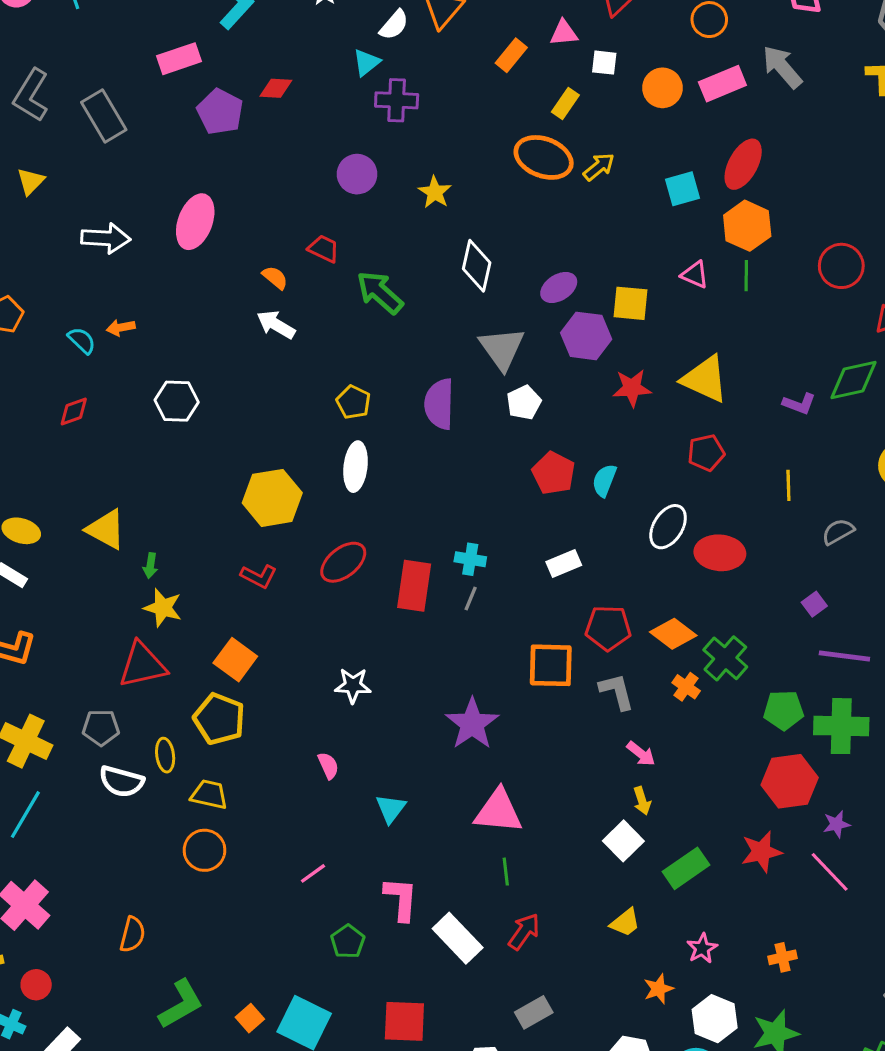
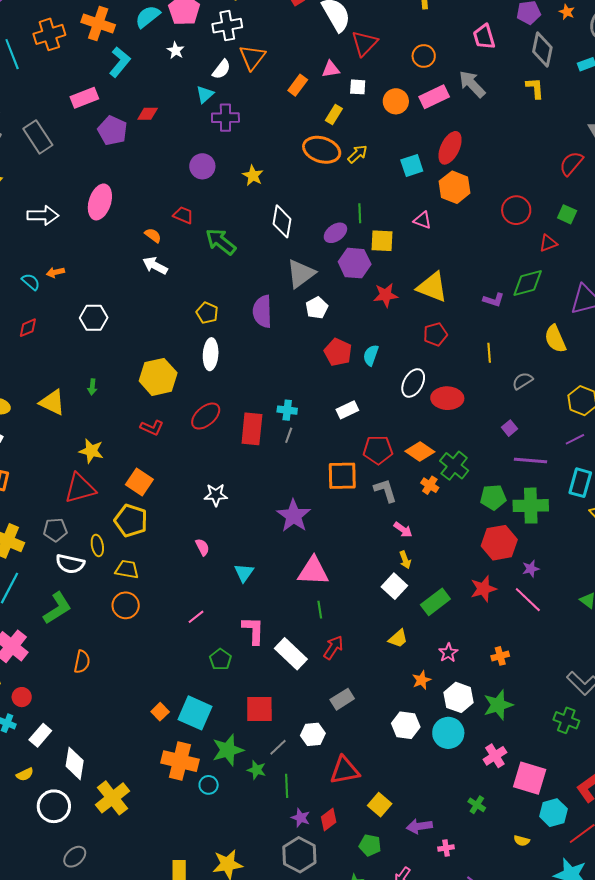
green line: (746, 276) -> (360, 213), moved
gray triangle: (502, 348) -> (301, 274), turned 32
green arrow: (150, 566) -> (92, 387), moved
green L-shape: (181, 1004) -> (57, 608), moved

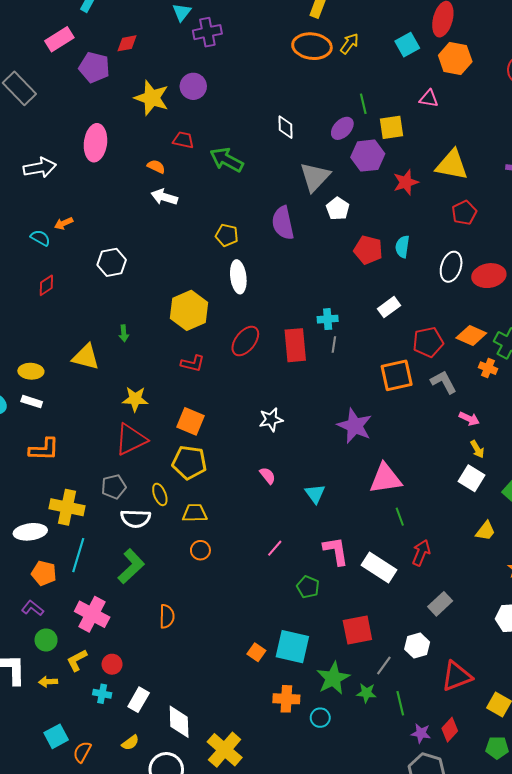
yellow star: (253, 176) -> (152, 98), moved, size x1.6
white diamond: (282, 221) -> (285, 127), size x0.7
orange circle: (126, 605) -> (200, 550), size x0.7
orange cross: (180, 761) -> (286, 699), size x0.7

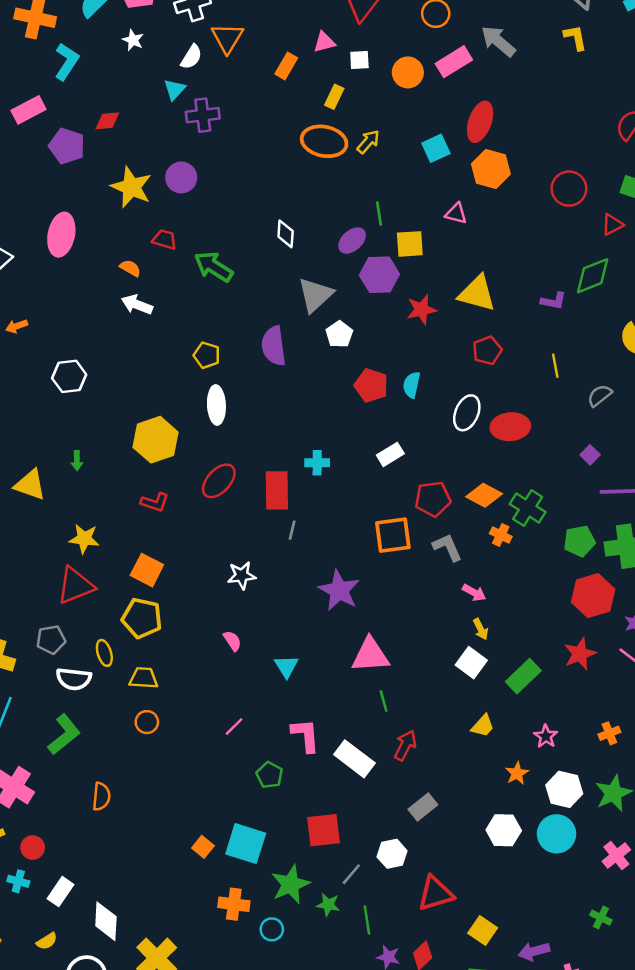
gray line: (334, 344) -> (292, 530), moved

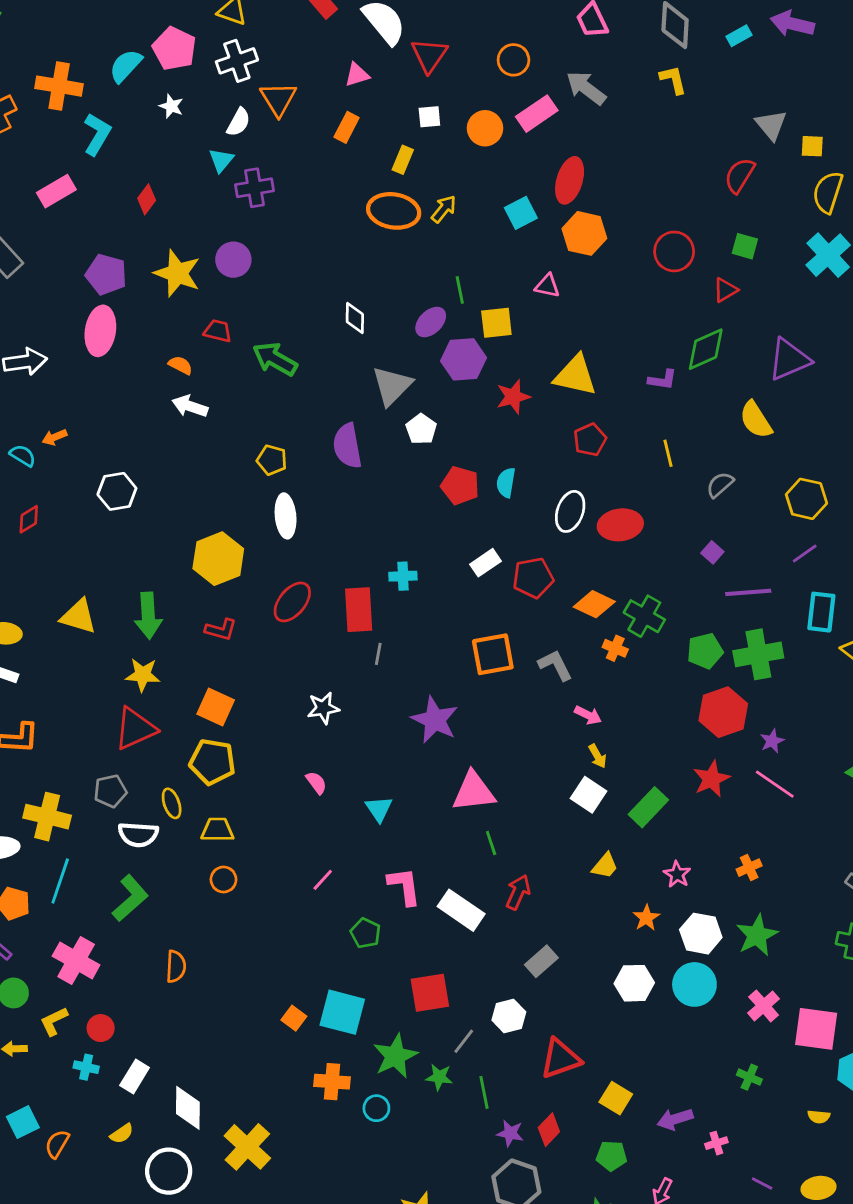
pink triangle: (324, 42) -> (357, 75), moved
red diamond: (107, 121) -> (147, 199), turned -45
purple pentagon: (67, 146) -> (106, 274), moved
green arrow: (77, 461) -> (148, 616), moved, size x2.0
red pentagon: (433, 499) -> (533, 578), moved

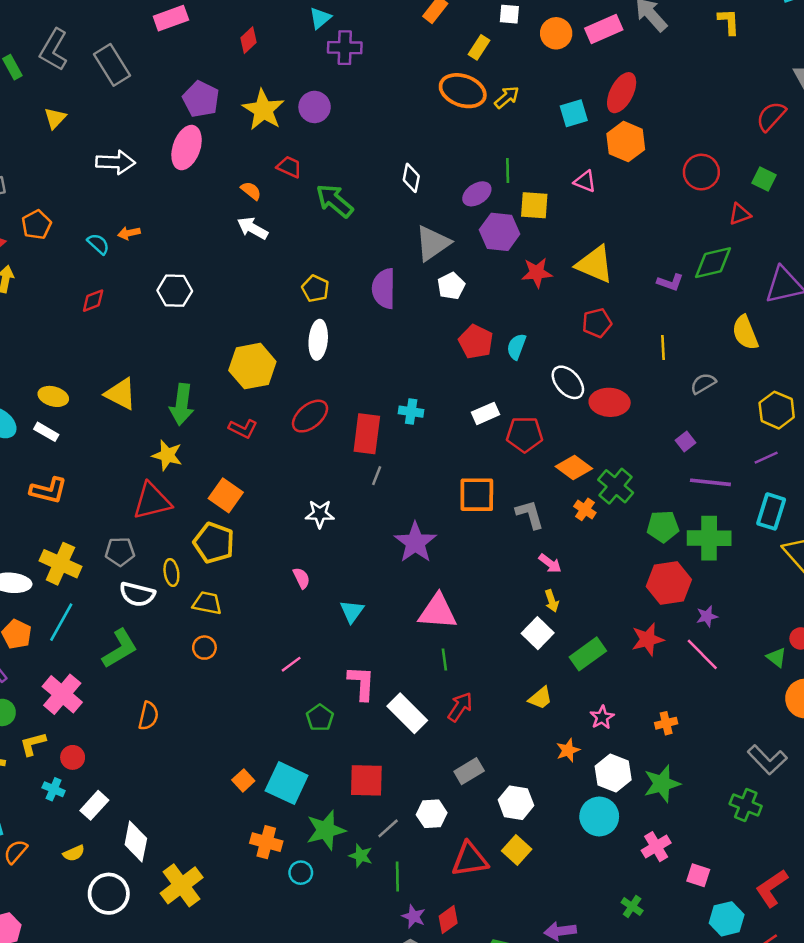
white ellipse: (570, 511) -> (568, 382), turned -72
white hexagon: (634, 983) -> (516, 803), moved
pink square: (816, 1029) -> (698, 875), size x0.6
yellow square: (616, 1098) -> (517, 850), moved

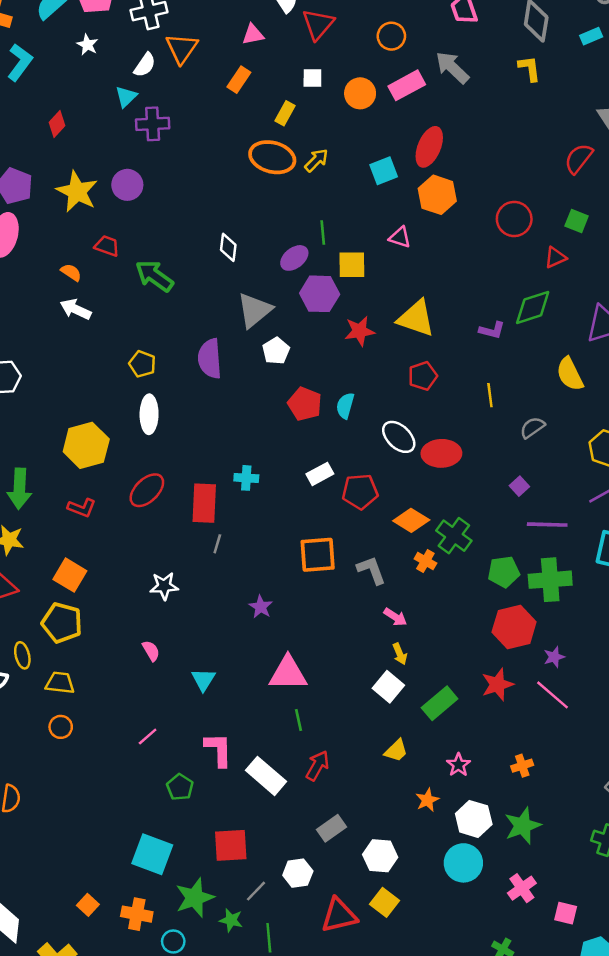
purple star: (415, 542) -> (261, 607), size x0.6
orange square: (243, 780) -> (88, 905), moved

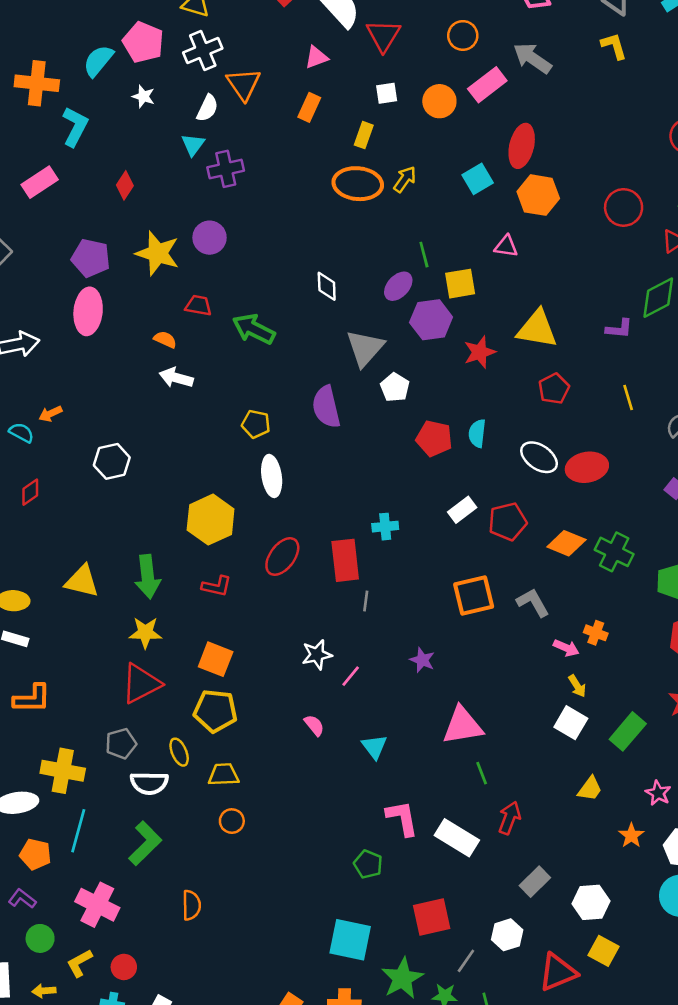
orange cross: (425, 561) -> (596, 633), moved
pink line: (148, 737) -> (351, 676), moved

